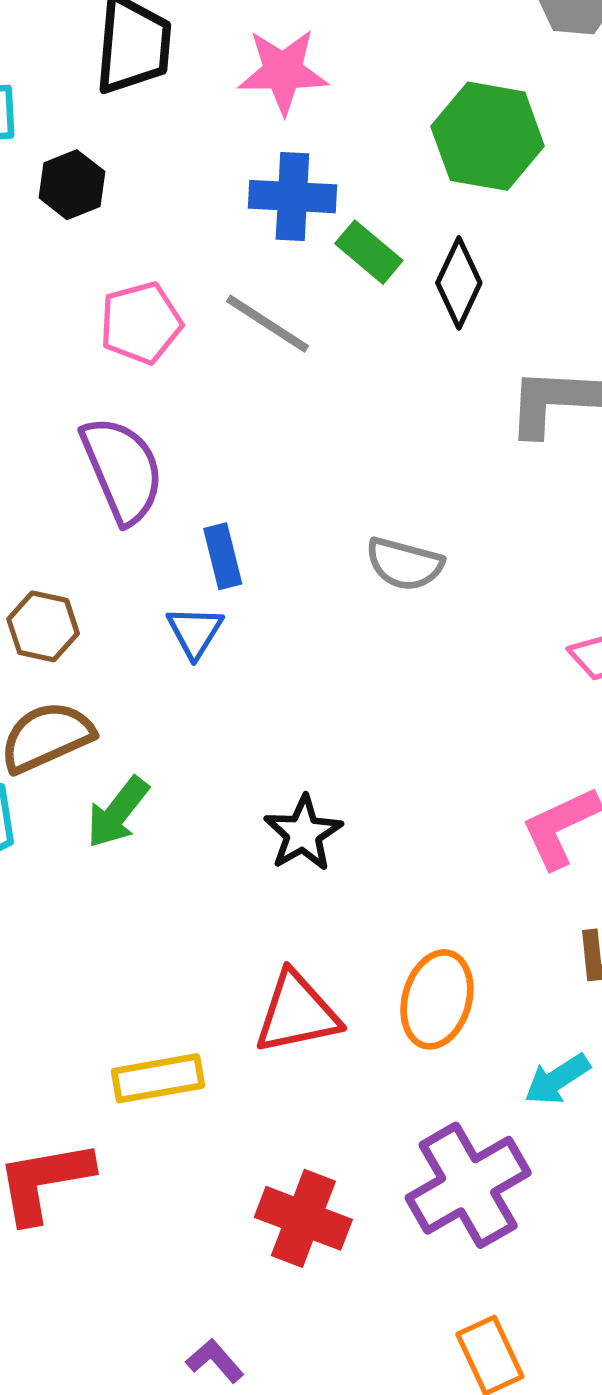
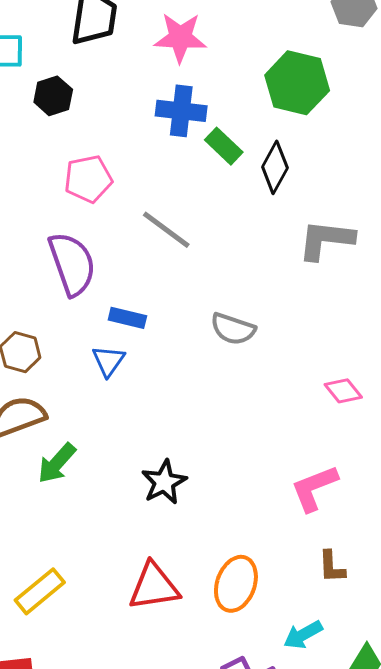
gray line: (267, 324) -> (166, 230), moved
blue rectangle: (223, 556) -> (127, 318), turned -66
yellow rectangle: (158, 1078) -> (40, 591), moved, turned -33

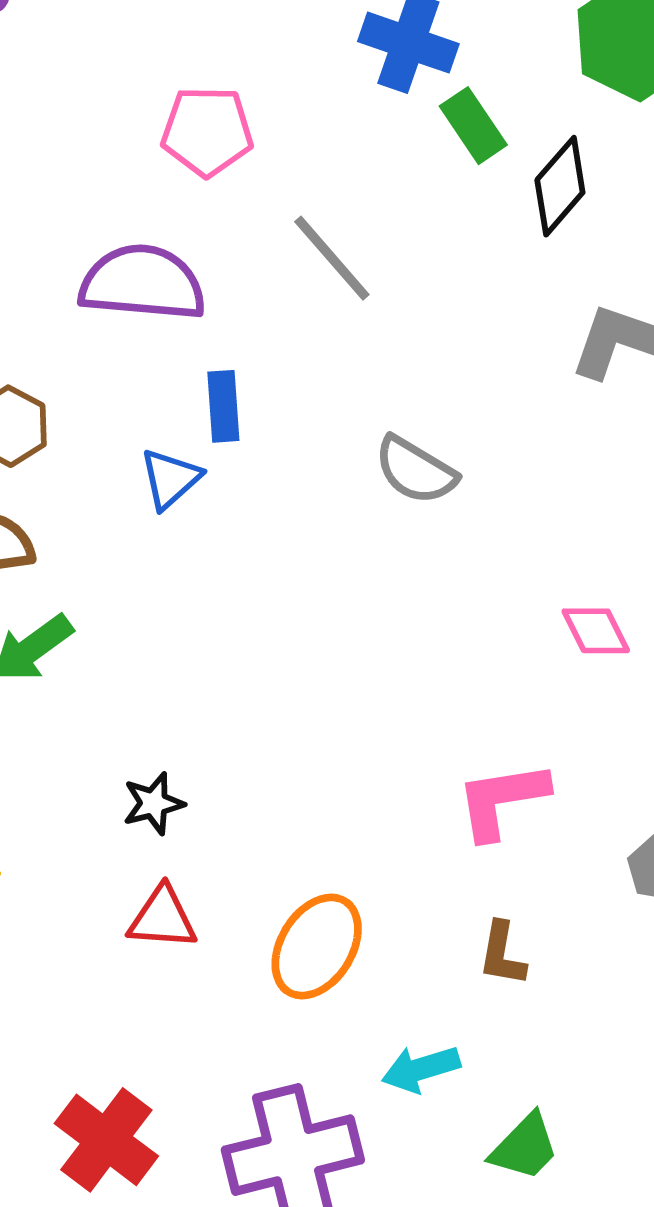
purple semicircle: (72, 264) -> (142, 283), turned -78
blue rectangle: (127, 318) -> (223, 406), turned 60
black star: (164, 482) -> (153, 803), moved, size x0.7
red triangle: (154, 587) -> (162, 918), size x0.7

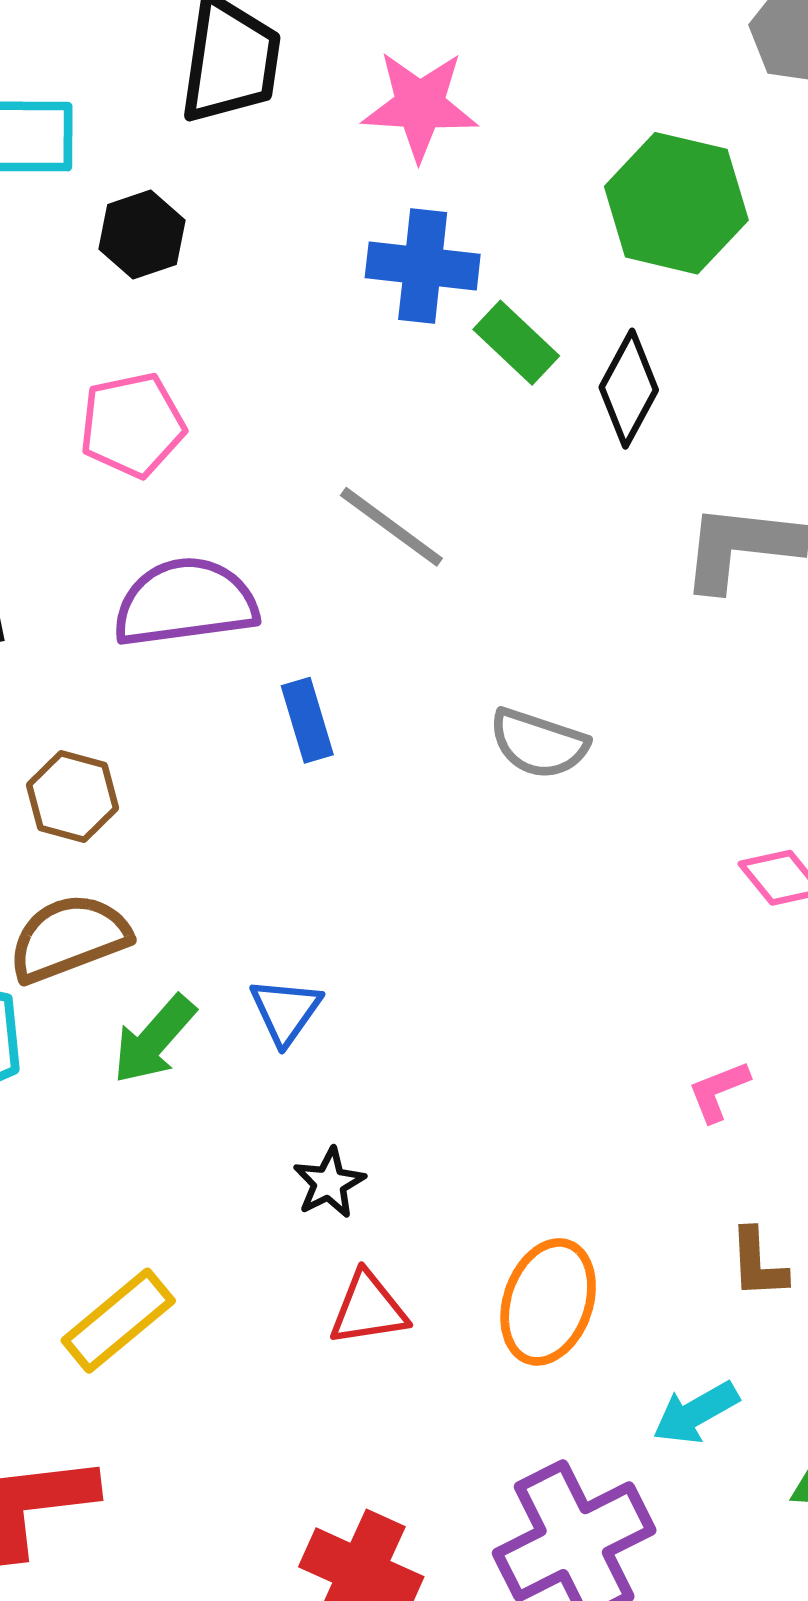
pink pentagon: (207, 131) -> (132, 425), moved
blue triangle: (170, 479) -> (286, 1011), moved
pink L-shape: (502, 800) -> (719, 1091), size x0.6

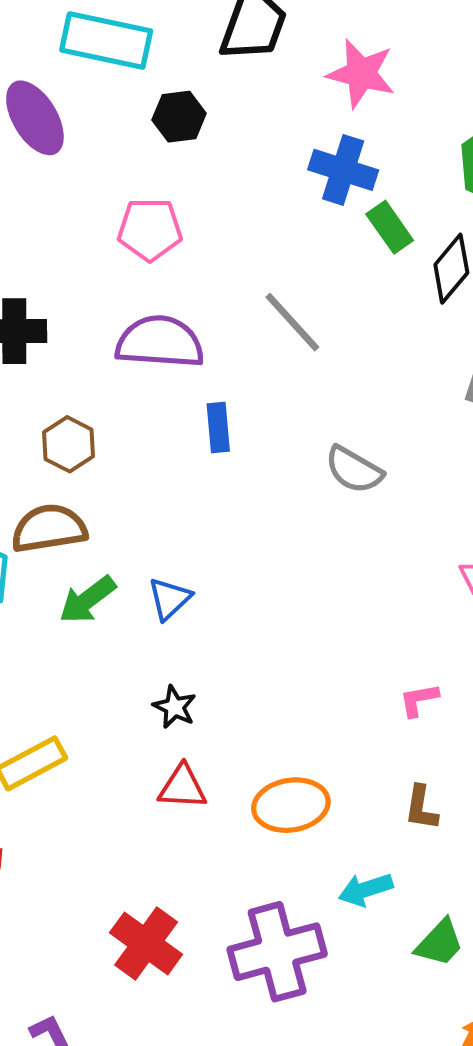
black star: (329, 1183) -> (175, 707), turned -30
orange ellipse: (548, 1302) -> (291, 805), turned 50

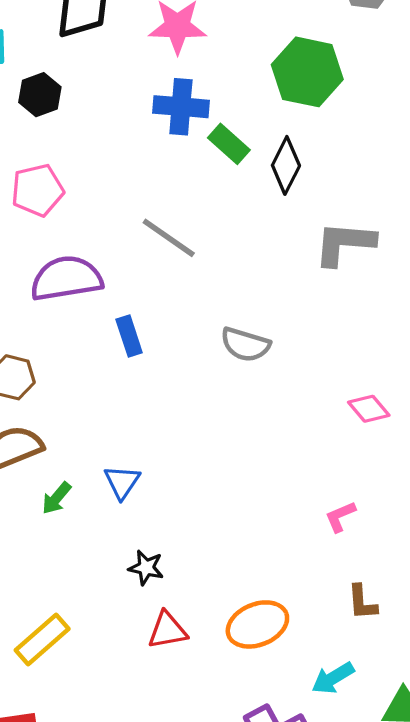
green arrow: (87, 600) -> (56, 498), size x0.7

